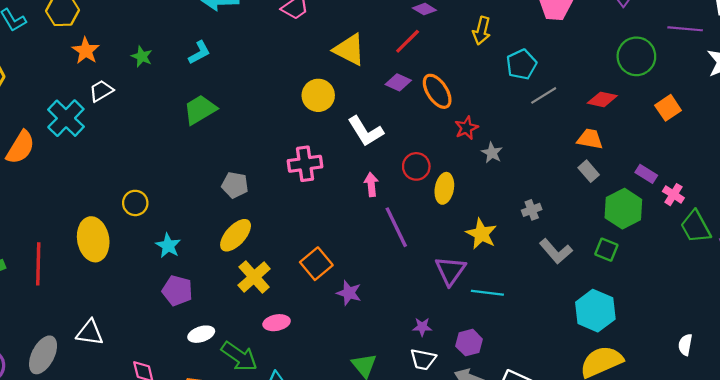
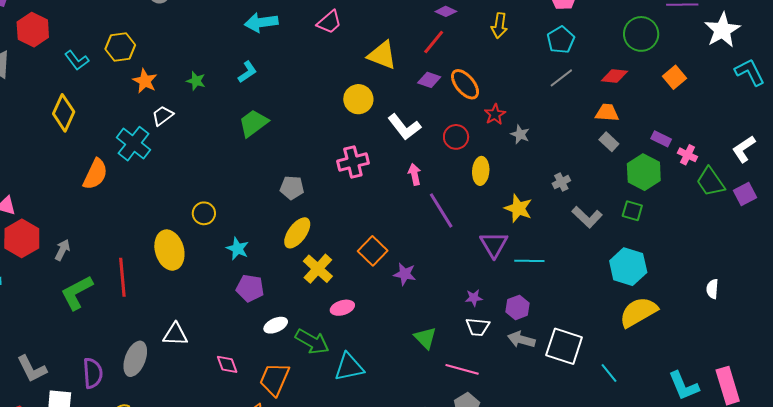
cyan pentagon: (521, 64) -> (561, 40), moved
red circle: (416, 166) -> (456, 137), moved

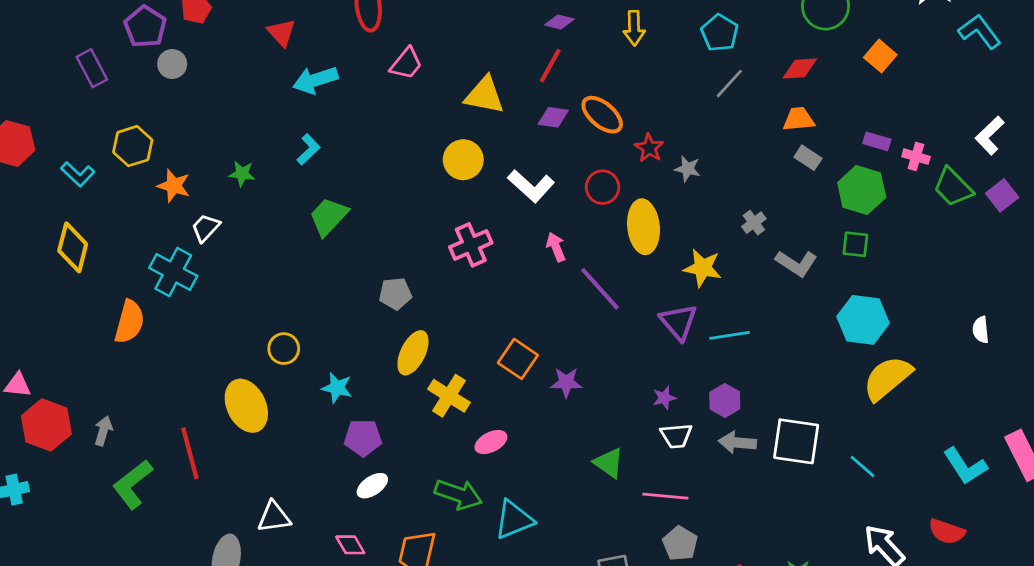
yellow ellipse: (481, 171) -> (644, 227), size x1.4
white ellipse: (276, 325) -> (372, 486), moved

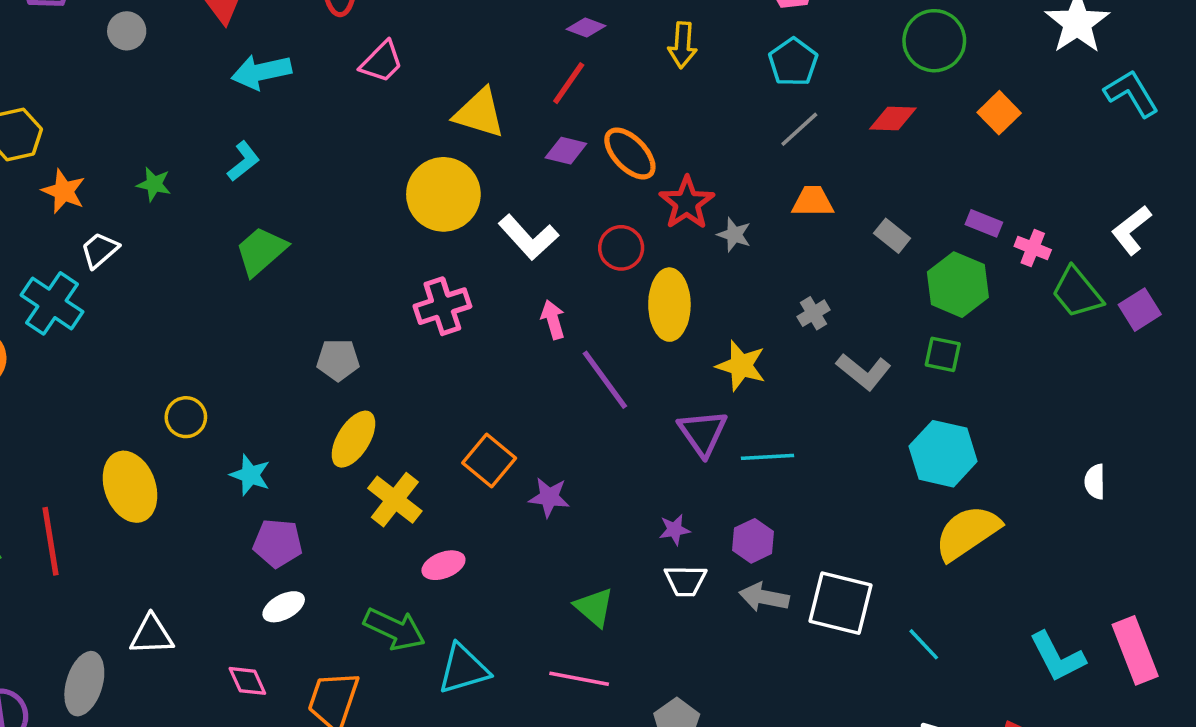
gray circle: (172, 64) -> (127, 31), moved
orange trapezoid: (799, 119) -> (813, 201), moved
red star: (649, 148) -> (687, 203), size x1.4
yellow circle: (463, 160) -> (443, 194), size x1.4
pink line: (665, 496) -> (579, 679), moved

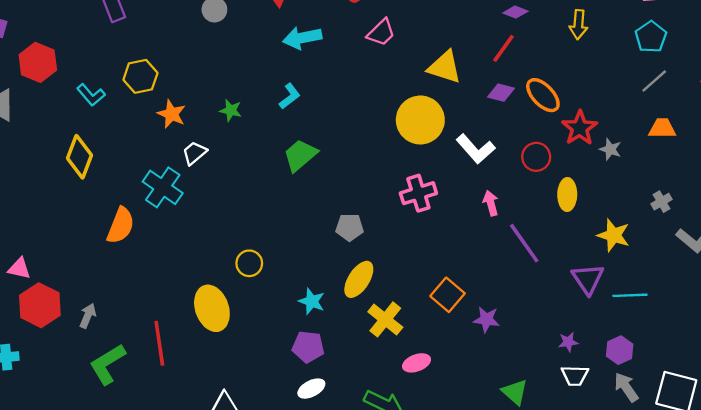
yellow ellipse: (669, 305) -> (567, 194), size x0.7
cyan star: (250, 475) -> (312, 301), moved
gray arrow: (764, 597) -> (626, 387), turned 44

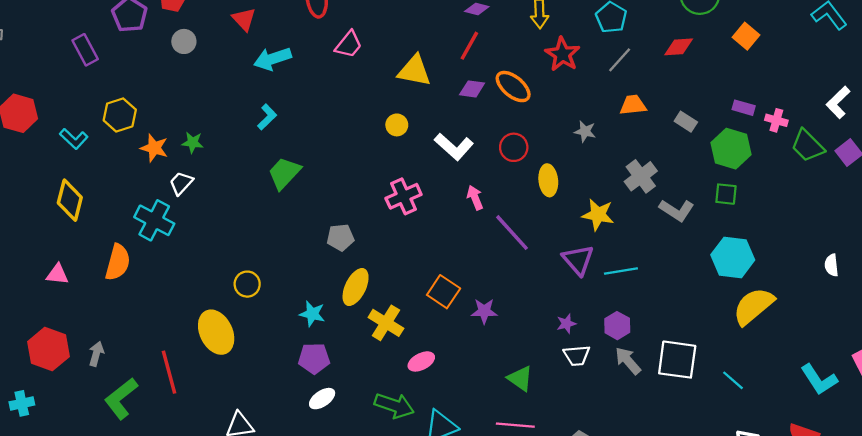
green star: (231, 110) -> (193, 142), moved
yellow circle: (420, 120) -> (397, 125), size x0.5
red star: (580, 128) -> (562, 54), moved
gray cross: (662, 202) -> (641, 176), size x1.6
pink triangle: (19, 269) -> (57, 274), moved

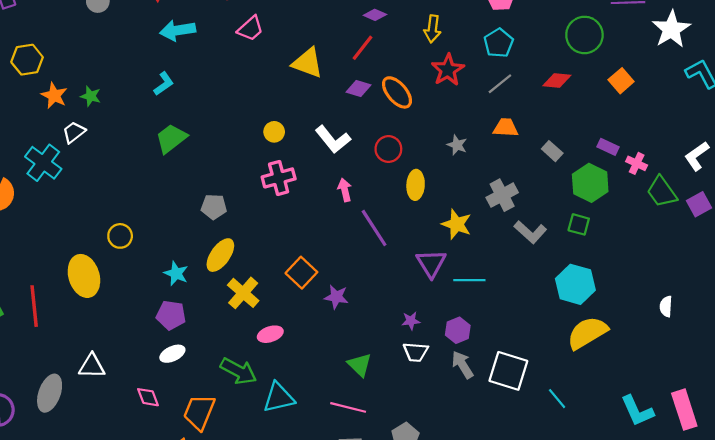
yellow circle: (397, 125) -> (274, 132), moved

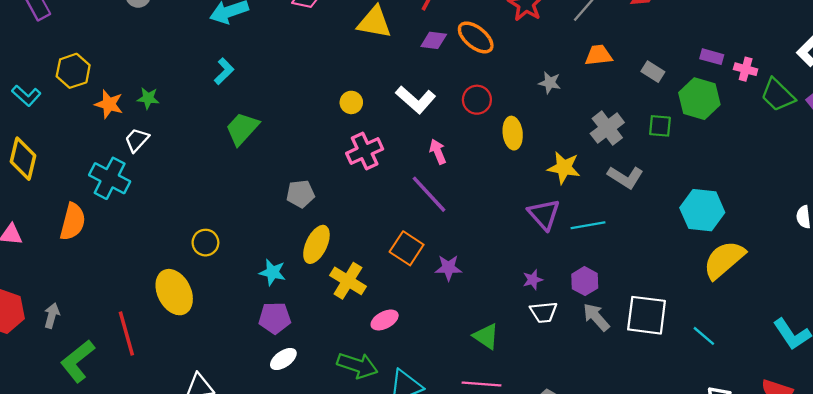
green square: (579, 224) -> (660, 126), moved
purple line: (374, 228) -> (429, 194), moved
gray L-shape: (530, 232) -> (625, 177), moved

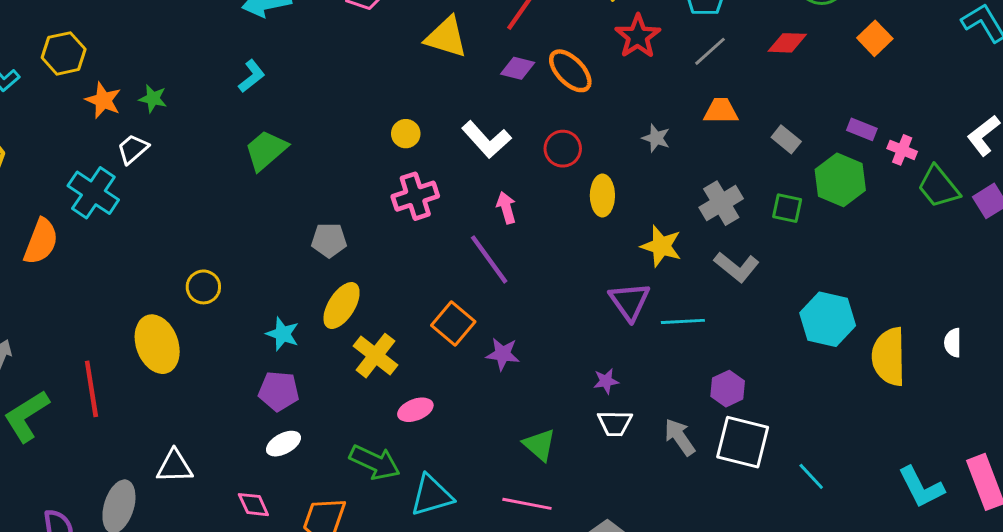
yellow semicircle: (724, 260) -> (889, 357), moved, turned -57
purple hexagon: (585, 281) -> (728, 389), moved

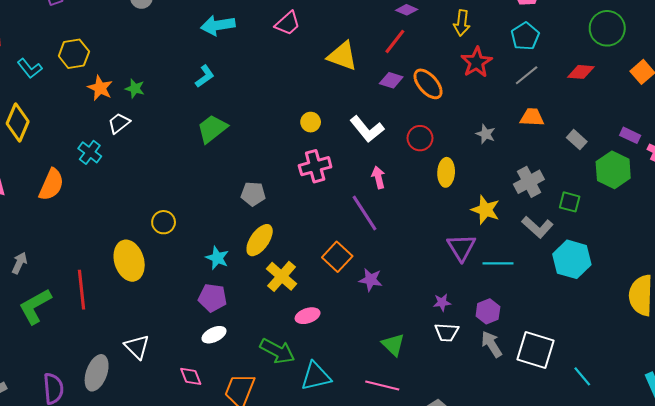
cyan cross: (93, 193) -> (90, 152), size x0.7
green square: (787, 208) -> (570, 202), moved
cyan hexagon: (828, 319) -> (572, 259), moved
purple hexagon: (728, 389) -> (488, 311), moved
white triangle: (175, 466) -> (137, 347), turned 44

